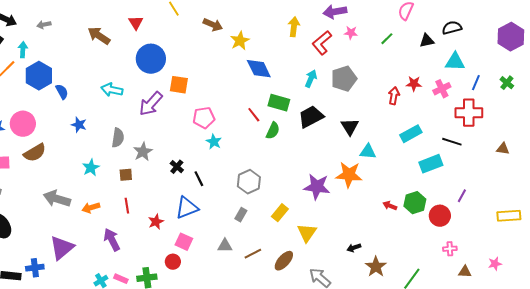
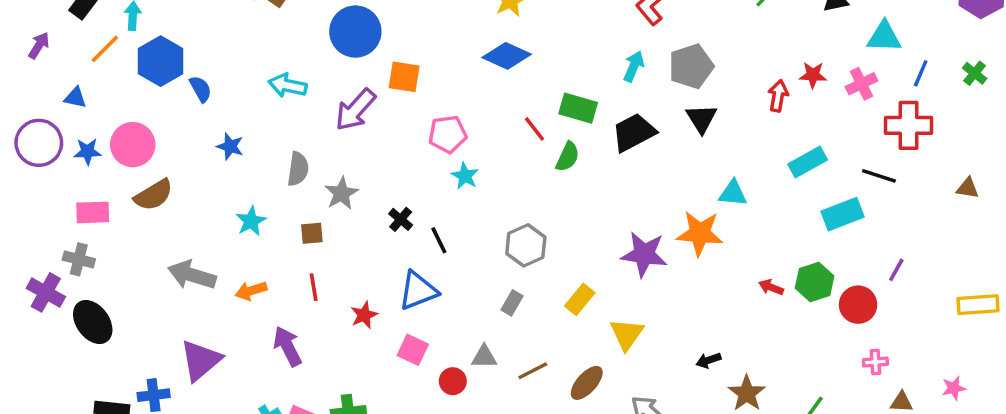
blue diamond: (259, 69) -> (507, 56), moved, turned -40
black triangle: (350, 127) -> (702, 118), moved
red circle: (173, 262) -> (453, 381), moved

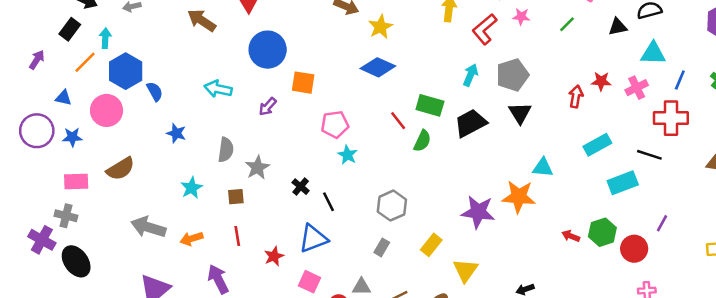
purple arrow: (355, 110) -> (268, 107), size x0.6
pink circle: (133, 145) -> (107, 110), moved

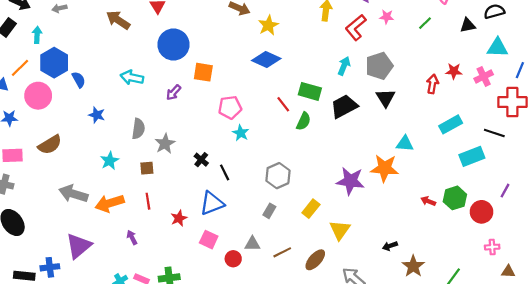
orange line: (85, 62) -> (20, 68), moved
orange arrow: (192, 239) -> (110, 203), size x1.5
purple arrow: (218, 279) -> (132, 237), size x0.6

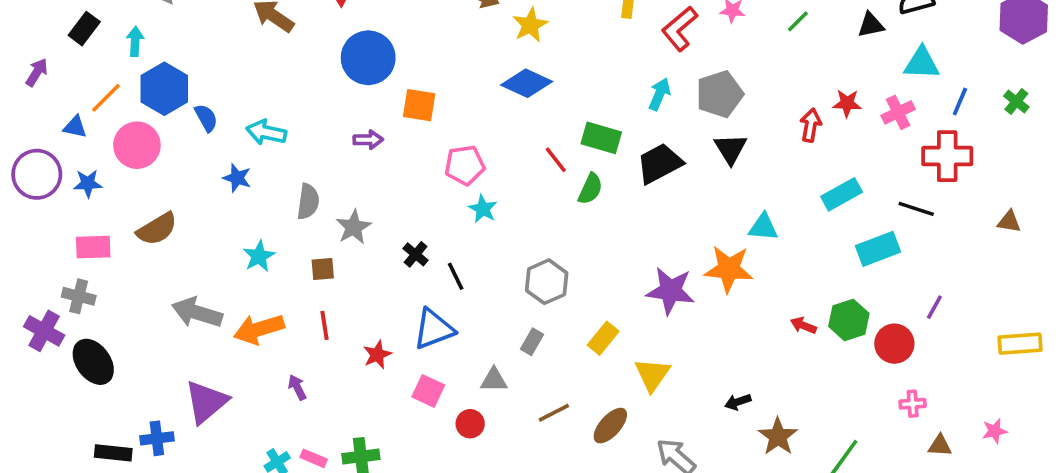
cyan arrow: (132, 78) -> (266, 132), moved
purple arrow: (173, 92) -> (368, 140), turned -133
gray triangle: (252, 244) -> (494, 380), moved

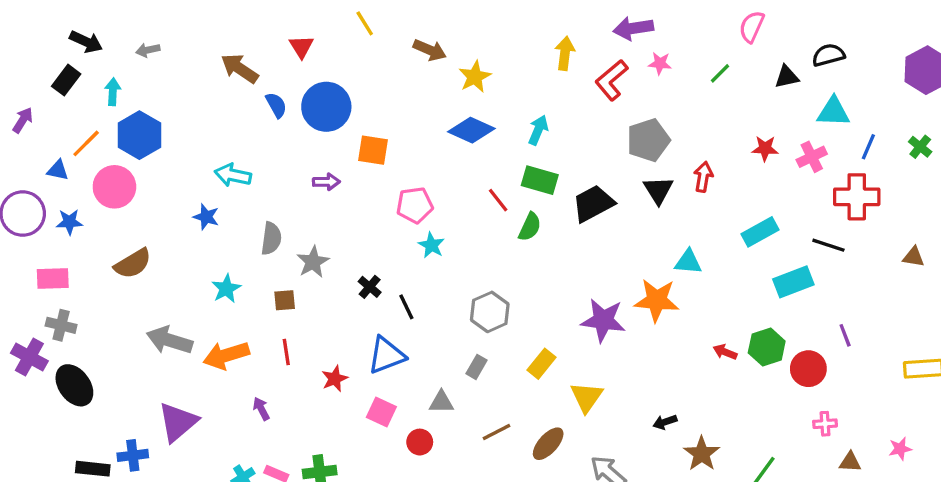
cyan arrow: (660, 94) -> (538, 130), moved
blue semicircle: (206, 118) -> (276, 105), moved
red arrow: (811, 125) -> (703, 177), moved
pink rectangle: (93, 247) -> (53, 279), moved
purple line: (934, 307) -> (845, 335), turned -50

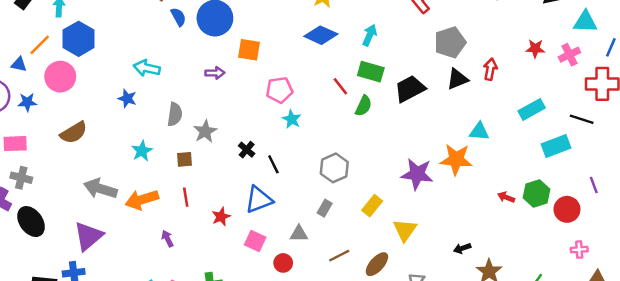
black triangle: (658, 190) -> (457, 79), turned 40
purple triangle: (178, 422) -> (88, 236), moved

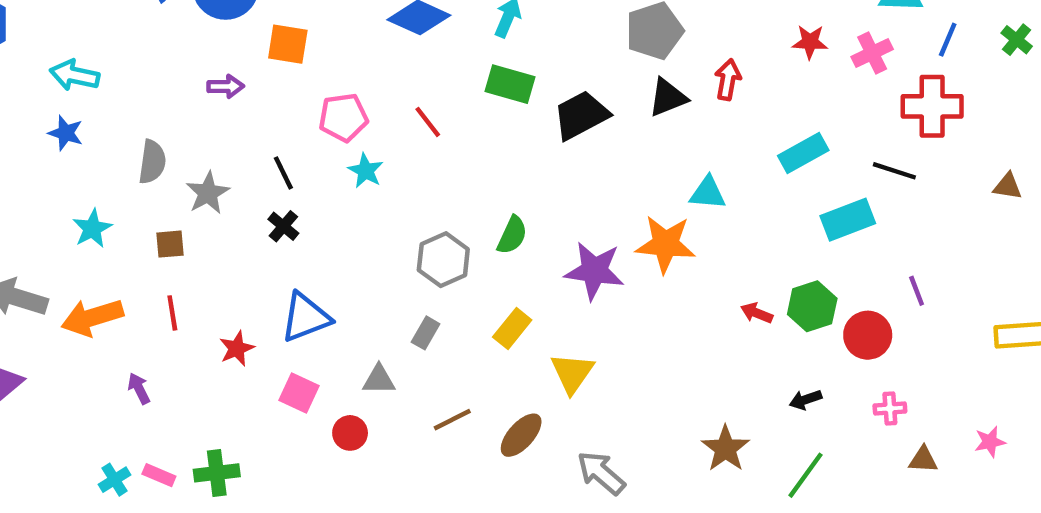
cyan arrow: (147, 68) -> (75, 75), moved
red line: (340, 86) -> (428, 122), moved
green semicircle: (364, 106) -> (512, 235), moved
black line: (273, 164) -> (283, 173), moved
black arrow: (462, 248) -> (805, 400), moved

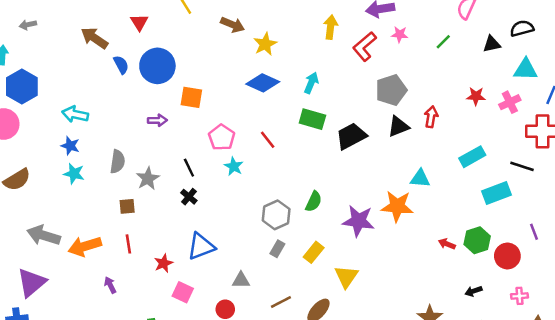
pink pentagon: (343, 117) -> (222, 137), turned -30
cyan star: (92, 229) -> (74, 174), moved, turned -30
gray rectangle: (426, 333) -> (277, 249), moved
pink square: (299, 393) -> (183, 292), moved

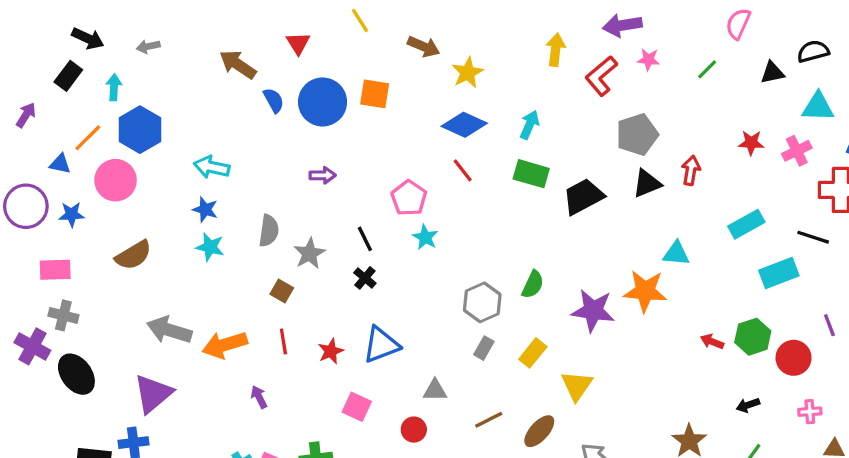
orange square: (191, 97) -> (375, 94), moved
red line: (268, 140) -> (463, 170), moved
brown square: (127, 206) -> (282, 291), turned 35
red star: (163, 263) -> (331, 351), moved

